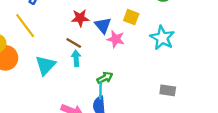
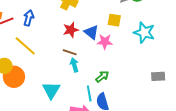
cyan triangle: (45, 65) -> (51, 90), moved
cyan line: (100, 90) -> (89, 93), moved

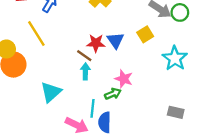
yellow square: (114, 20) -> (145, 34), turned 32
red star: (71, 30) -> (96, 43), moved
pink star: (105, 42) -> (124, 79), moved

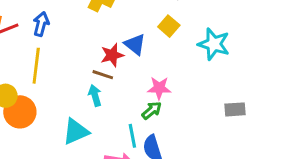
yellow line: (36, 34) -> (36, 66), turned 56
cyan arrow: (85, 71) -> (95, 95), moved
cyan triangle: (51, 92) -> (76, 132), turned 35

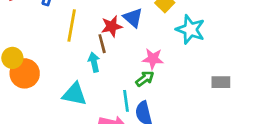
cyan star: (214, 44) -> (190, 29), moved
yellow line: (36, 66) -> (72, 25), moved
brown line: (103, 75) -> (102, 44), turned 54
cyan triangle: (76, 132) -> (75, 94), turned 32

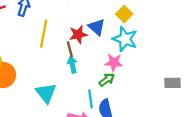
cyan star: (190, 29) -> (125, 39), moved
cyan arrow: (94, 62) -> (72, 65), moved
cyan triangle: (75, 94) -> (46, 93), turned 40

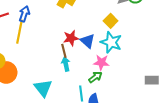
blue triangle: (97, 27) -> (88, 41), moved
yellow line: (44, 34) -> (20, 32), moved

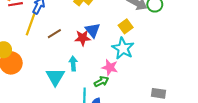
blue triangle: (88, 41) -> (93, 30), moved
brown line: (64, 51) -> (54, 34), moved, turned 64
cyan triangle: (43, 88) -> (55, 77), moved

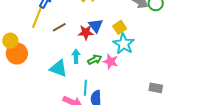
yellow square: (126, 26) -> (120, 27), moved
cyan triangle: (55, 77) -> (58, 68), turned -42
green arrow: (101, 82) -> (95, 60), moved

